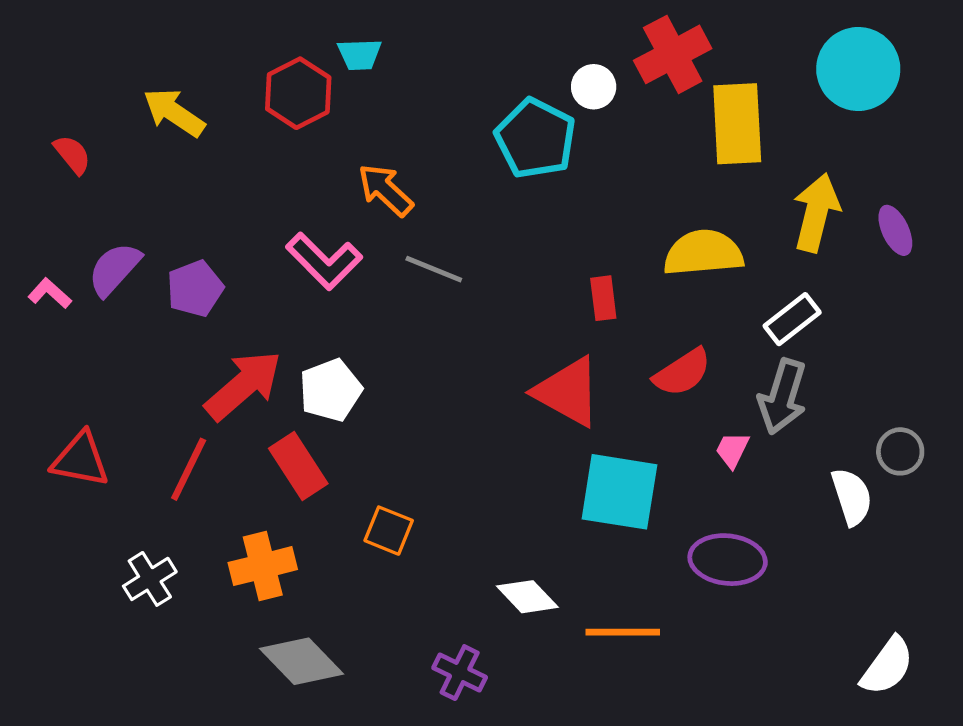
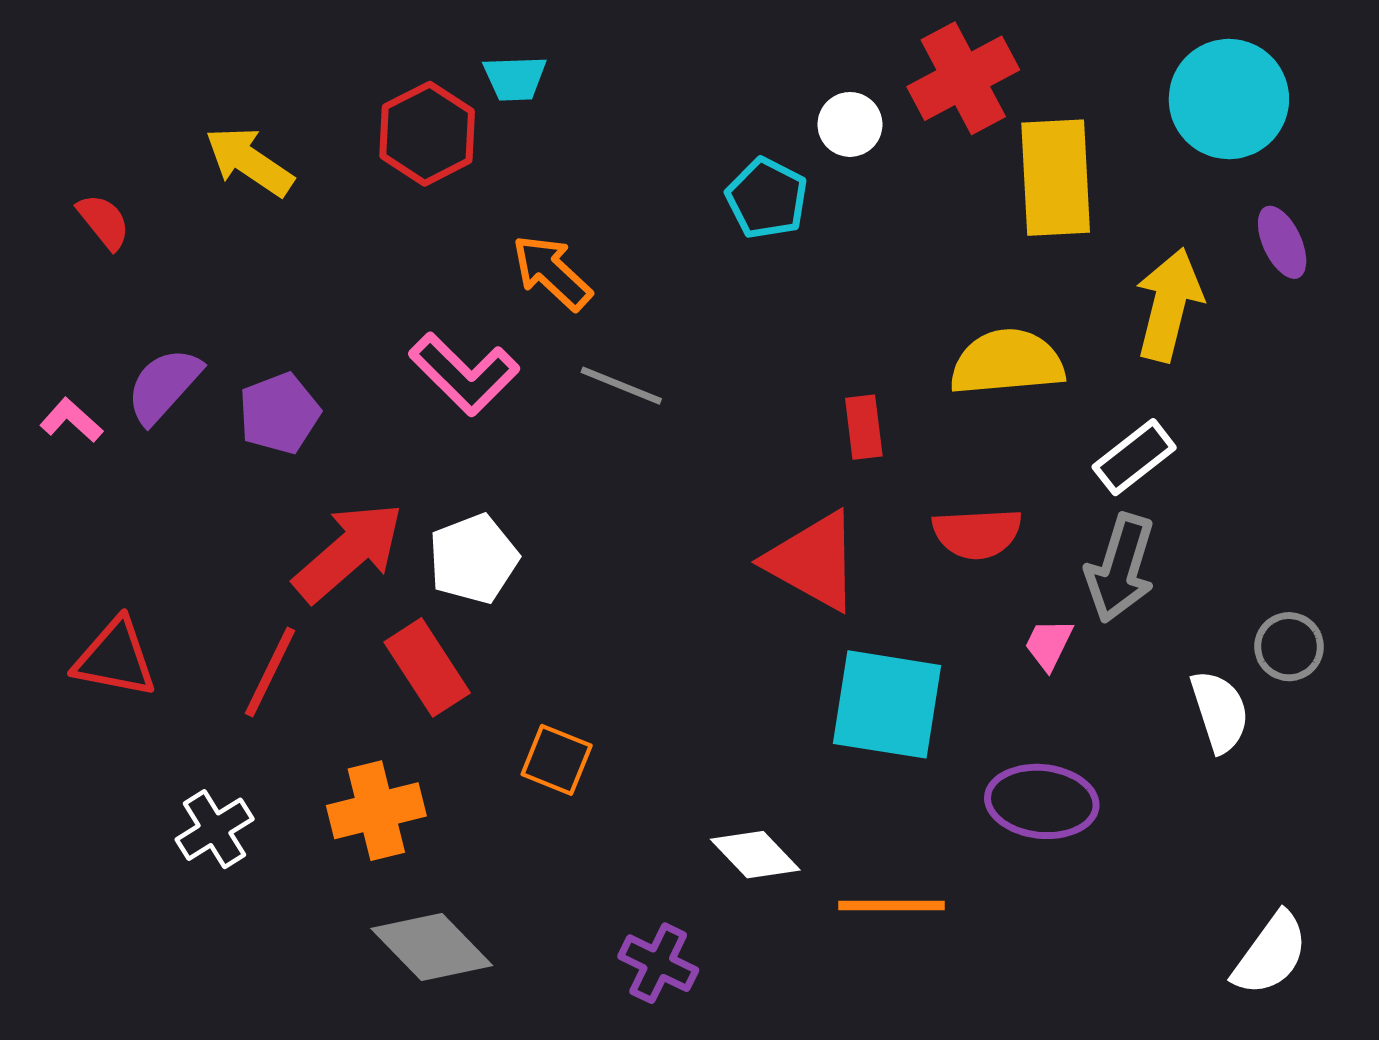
cyan pentagon: (535, 138) -> (767, 198), size x0.7
purple ellipse: (895, 230) -> (1282, 242), moved
red semicircle: (682, 372) -> (977, 533), turned 30

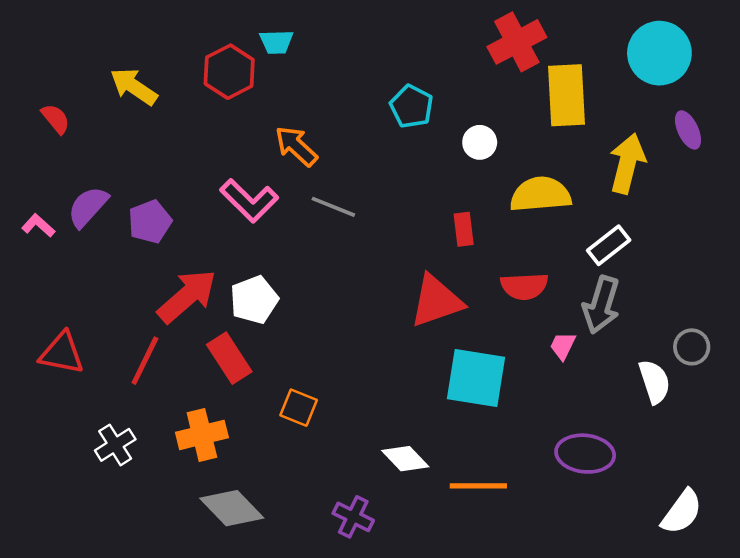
white circle: (850, 124) -> (480, 142), moved
red triangle: (813, 561) -> (436, 301), turned -48
purple ellipse: (1042, 801) -> (585, 454), moved

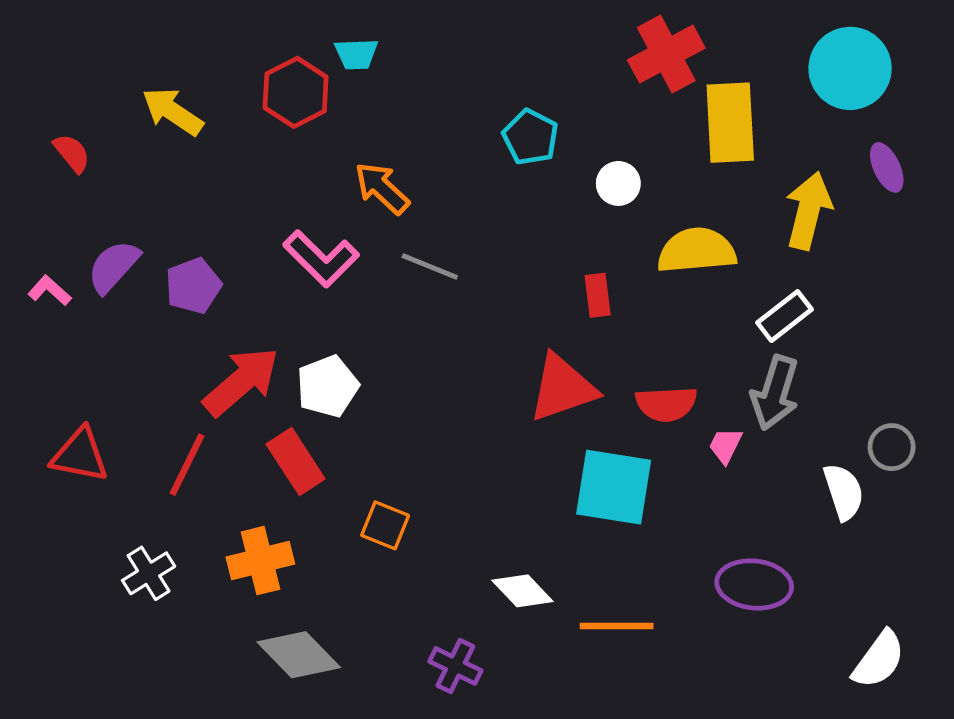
red semicircle: (524, 286) -> (666, 404), moved

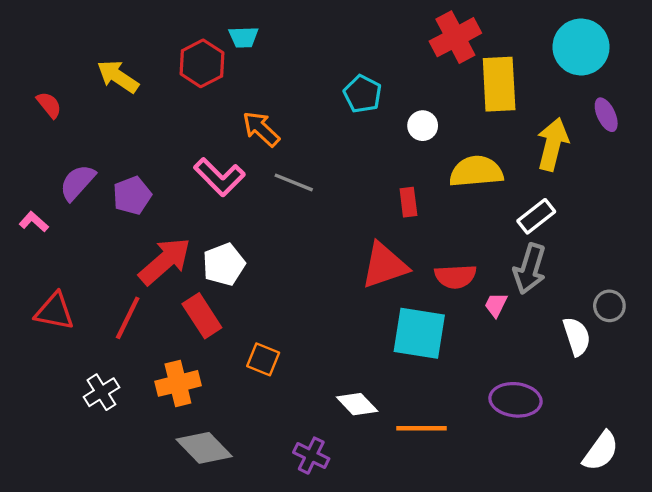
pink L-shape: (50, 290) -> (34, 222), moved

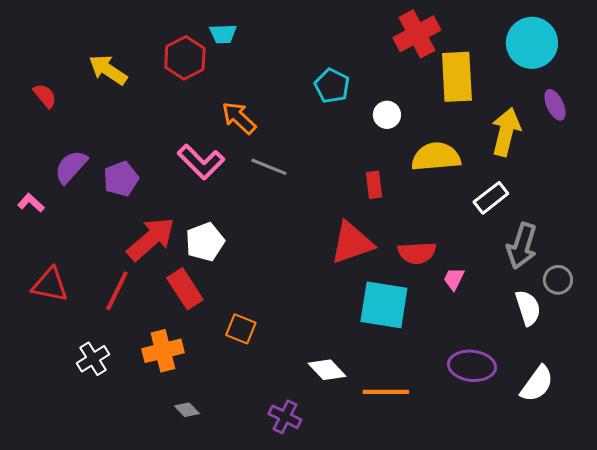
gray arrow: (530, 269) -> (522, 246), moved
gray diamond: (204, 448) -> (187, 410), size x0.5
white semicircle: (601, 451) -> (537, 384), moved

